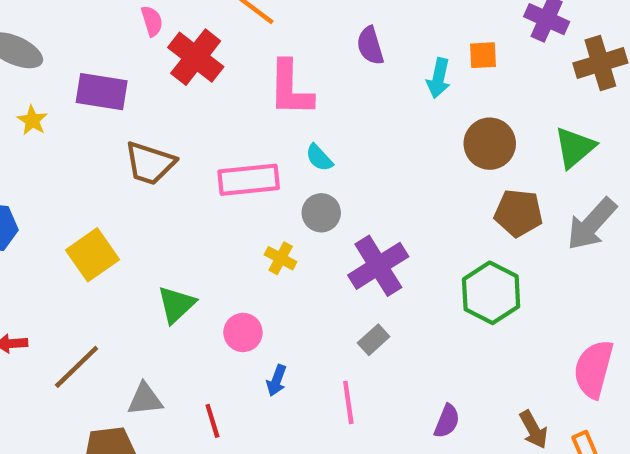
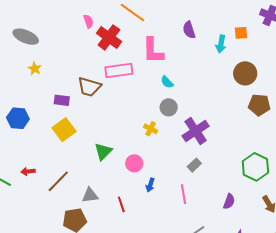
purple rectangle: (102, 92) -> (62, 100), moved, size x0.7
pink rectangle: (249, 180) -> (119, 71), moved
green hexagon: (491, 293) -> (255, 167), moved

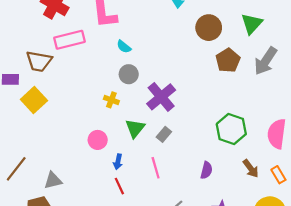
brown pentagon: (259, 105) -> (228, 60), turned -30
yellow square: (64, 130) -> (34, 100), moved
green triangle: (103, 151) -> (135, 128), moved
red line: (121, 204) -> (119, 186), moved

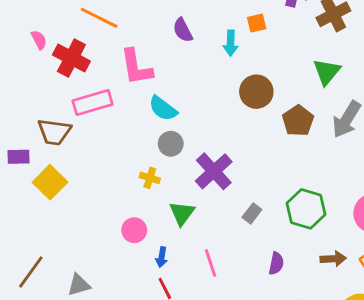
brown circle: (209, 28) -> (256, 92), moved
cyan semicircle: (124, 47) -> (163, 108), size x1.5
gray rectangle: (164, 134) -> (252, 213), moved
brown arrow: (251, 168) -> (333, 259), turned -54

